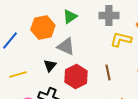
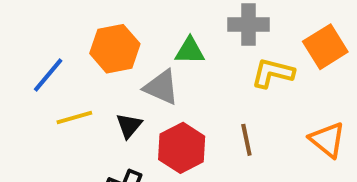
green triangle: (70, 17) -> (190, 51), moved, turned 35
yellow line: (18, 75) -> (74, 118), moved

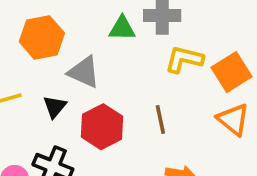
orange square: (325, 47) -> (231, 72), moved
green triangle: (190, 51) -> (122, 28), moved

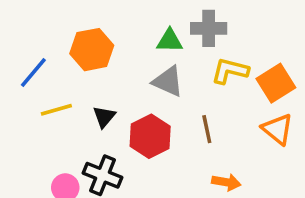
gray triangle: (84, 72) -> (168, 81), moved

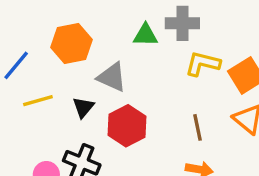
gray triangle: (168, 81) -> (112, 77), moved
brown line: (207, 129) -> (198, 127), moved

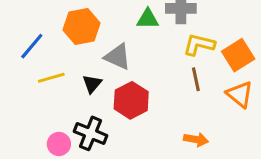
brown line: (198, 127) -> (196, 79), moved

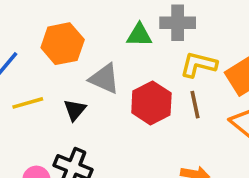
red hexagon: (131, 100) -> (151, 103), moved

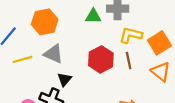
gray triangle: (104, 79) -> (53, 54), moved
black triangle: (75, 110) -> (65, 79), moved

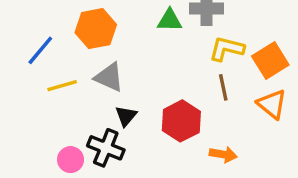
red hexagon: (101, 59) -> (181, 121), moved

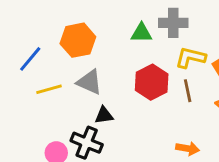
black triangle: (126, 116) -> (104, 115), turned 42
red hexagon: (181, 121) -> (152, 82), moved

